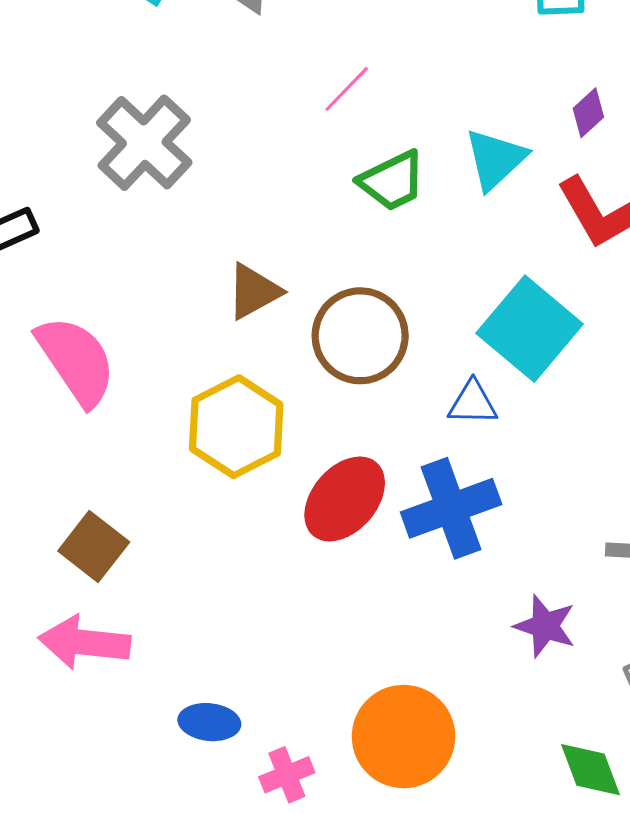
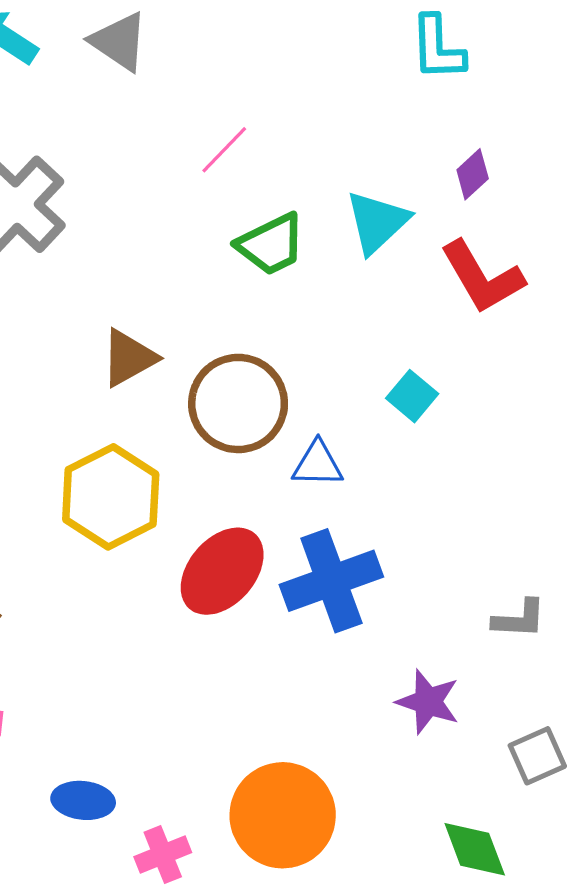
cyan square: (530, 329) -> (412, 396), size x0.5
blue triangle: (473, 403) -> (318, 464), moved

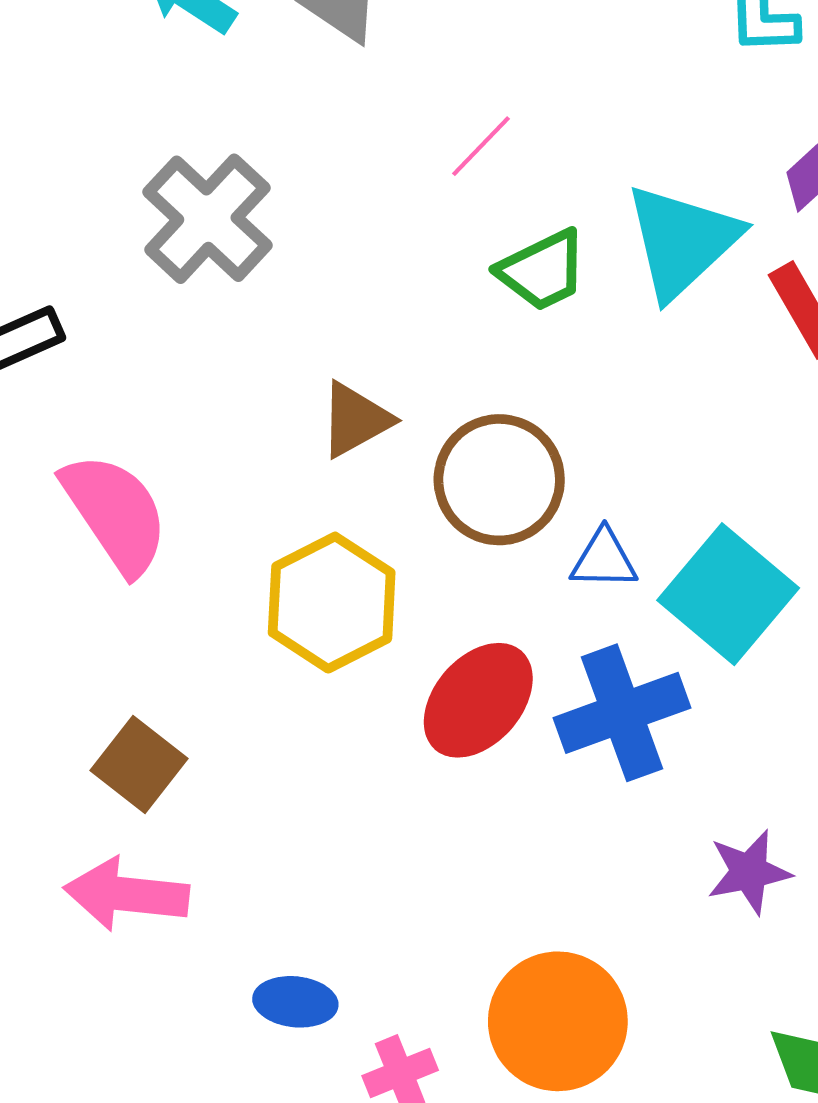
cyan triangle: (377, 222) -> (682, 241), size x1.4
cyan square: (412, 396) -> (728, 594), moved, size x2.0
purple star: (428, 702) -> (749, 872), turned -30

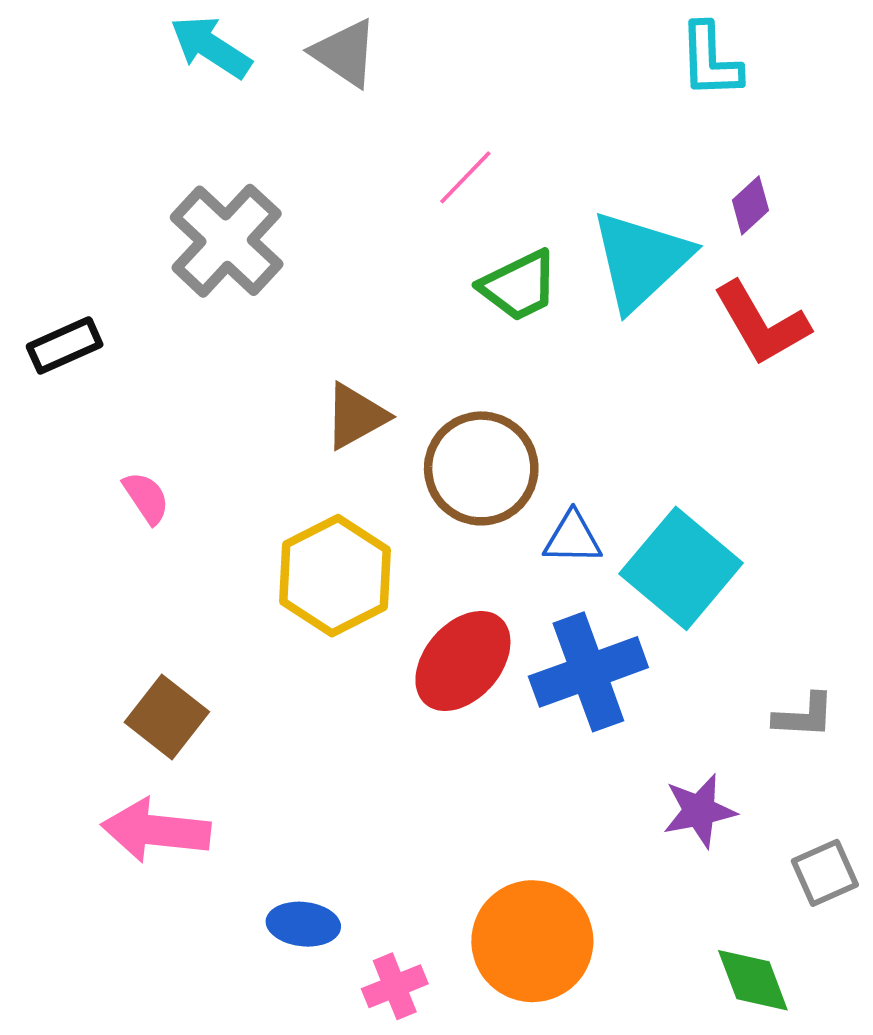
pink semicircle: (115, 513) -> (146, 498), size x0.5

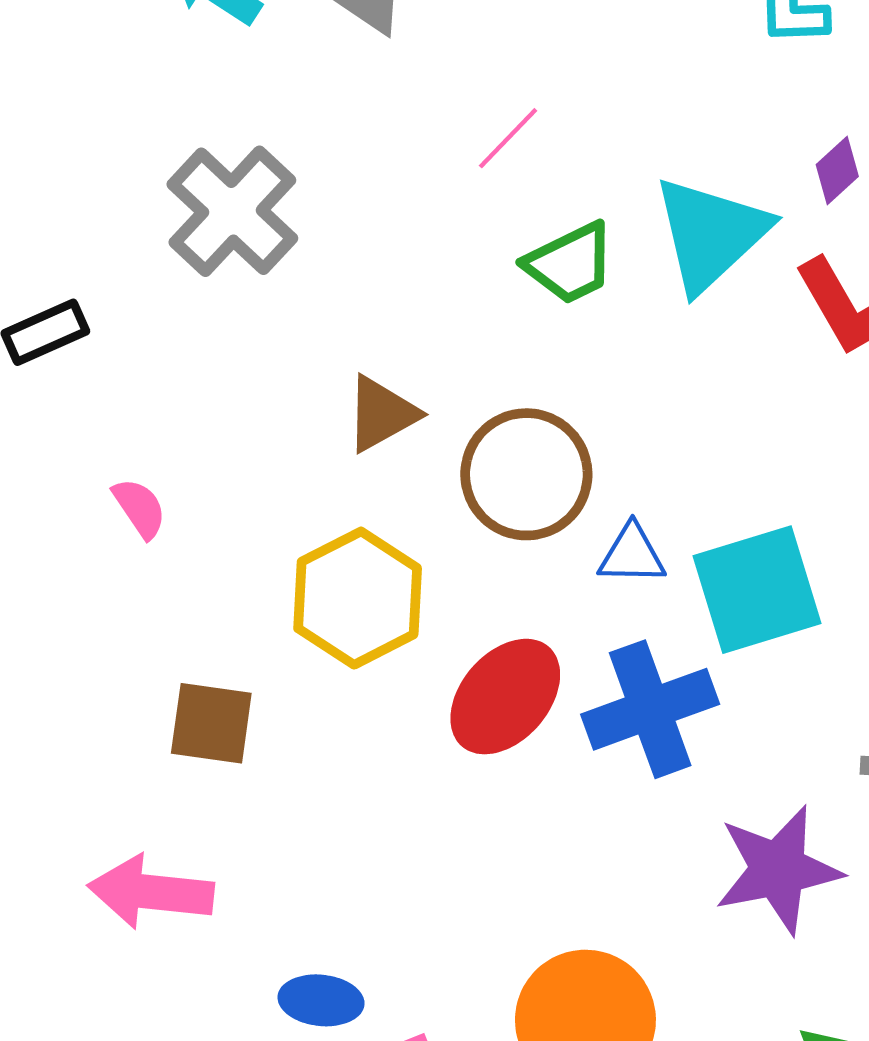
cyan square: (681, 568) -> (757, 590), turned 33
brown square: (167, 717) -> (211, 723), moved, turned -30
purple star: (699, 811) -> (778, 870), size x1.5

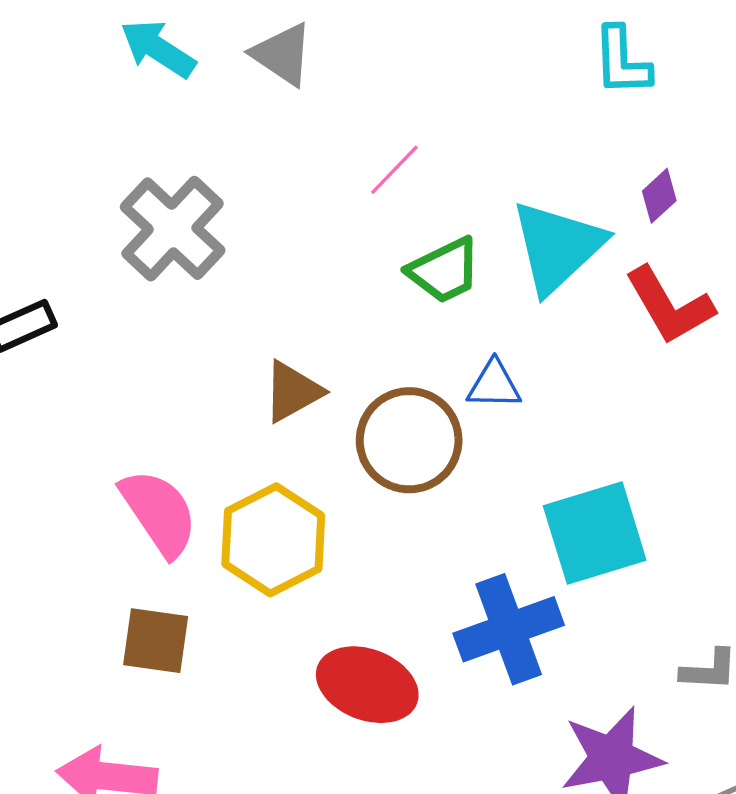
pink semicircle: (140, 508) -> (159, 513), moved, size x1.8
blue triangle: (632, 554) -> (494, 385), moved
red ellipse: (505, 697) -> (367, 685), moved, turned 70

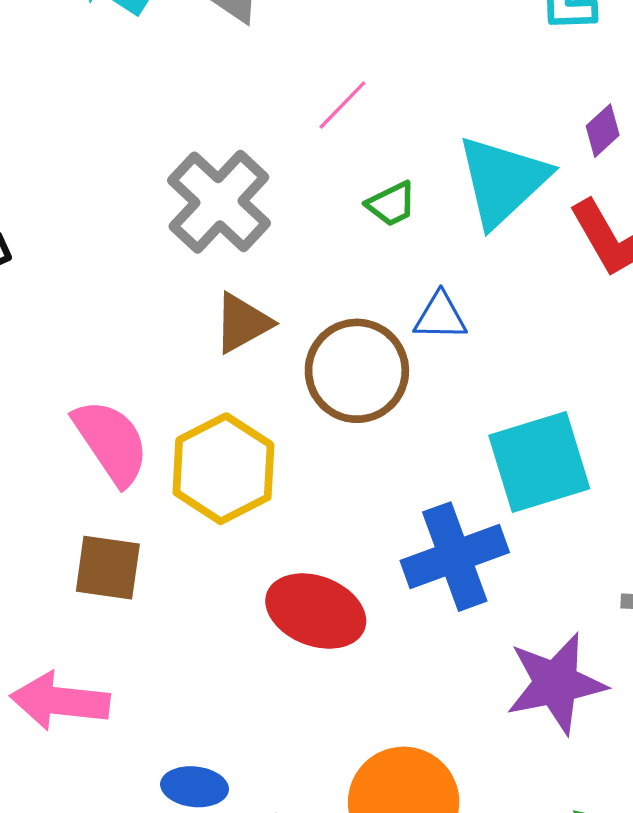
gray cross: (173, 229) -> (219, 202), moved
green trapezoid: (444, 270) -> (391, 204), size x0.7

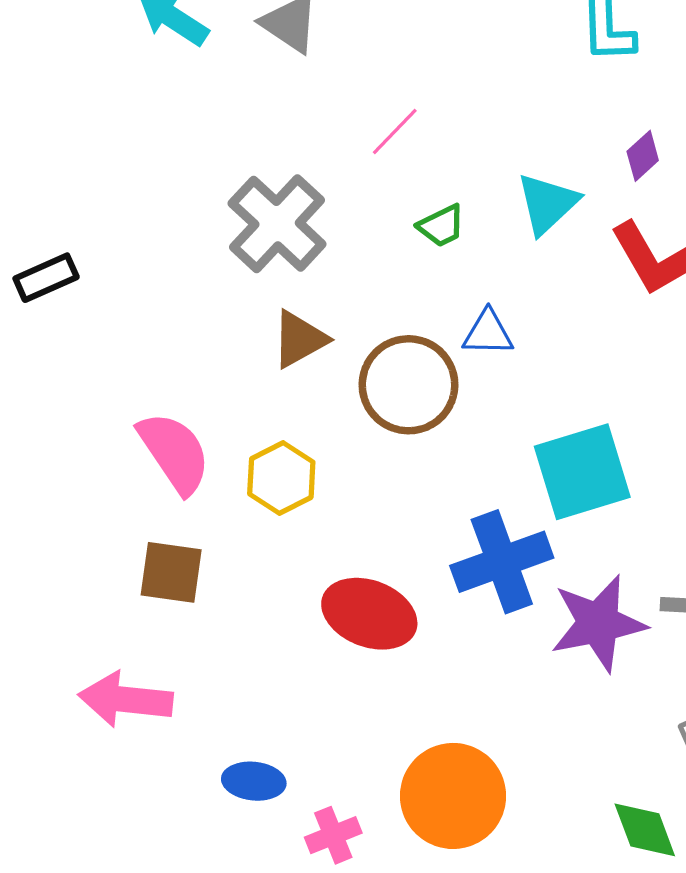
cyan triangle: (503, 181) -> (547, 204), size x0.7
yellow hexagon: (223, 469) -> (281, 478), size x0.7
purple star: (556, 683) -> (598, 623), moved

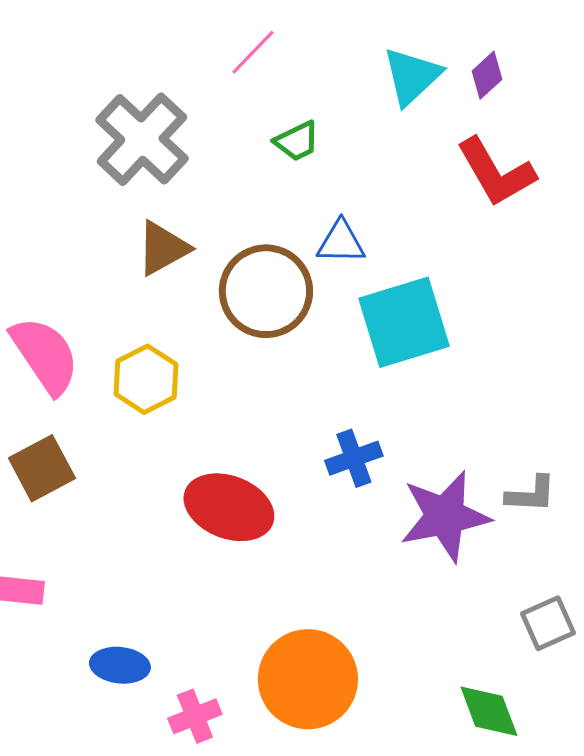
cyan triangle: (547, 204) -> (412, 76), moved
cyan square: (582, 472) -> (404, 322), moved
blue cross: (502, 562) -> (354, 458), size x0.6
brown square: (171, 572) -> (42, 468), turned -36

